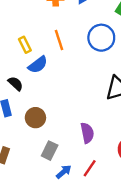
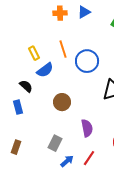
blue circle: (101, 38) -> (87, 61), moved
brown circle: (35, 118) -> (62, 102), moved

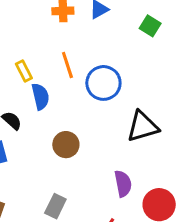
blue semicircle: (45, 70) -> (40, 97), turned -66
purple semicircle: (87, 128) -> (123, 184), moved

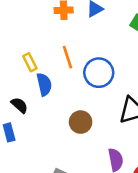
brown circle: (66, 145) -> (81, 122), moved

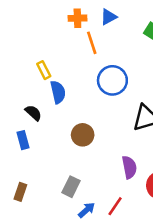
orange line: (68, 57) -> (92, 43), moved
brown circle: (81, 122) -> (83, 135), moved

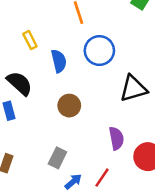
blue semicircle: (58, 92) -> (59, 61), moved
black semicircle: (33, 113) -> (19, 83), size x1.5

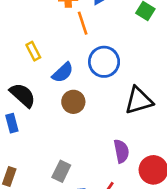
blue semicircle: (59, 61) -> (63, 72), turned 60
brown circle: (69, 106) -> (73, 102), moved

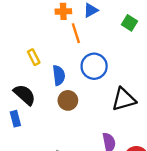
blue semicircle: (63, 72) -> (59, 75), turned -54

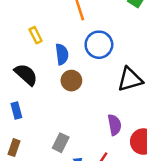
blue rectangle: (15, 119) -> (16, 110), moved

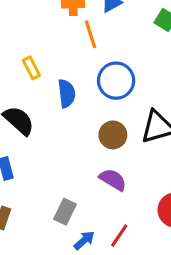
brown circle: (71, 81) -> (113, 135), moved
purple semicircle: (114, 125) -> (113, 180), moved, turned -48

